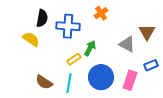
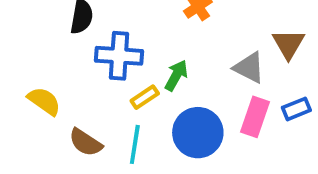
blue cross: (68, 26) -> (119, 56), moved
yellow semicircle: (31, 39) -> (44, 101), moved
pink rectangle: (130, 80) -> (255, 117), moved

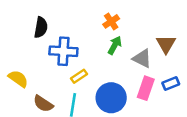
green arrow: (176, 75) -> (115, 45), moved

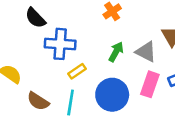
black semicircle: (41, 27) -> (35, 18), turned 126
green arrow: (115, 45) -> (116, 52), moved

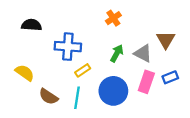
black semicircle: (35, 18) -> (31, 25), moved, turned 138

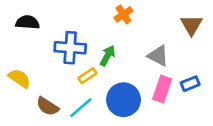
brown triangle: (166, 40) -> (191, 25), moved
green arrow: (117, 53) -> (107, 56), moved
cyan line: (77, 98) -> (81, 108), turned 40

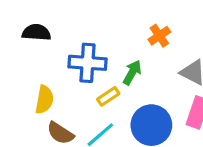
orange cross: (123, 14) -> (159, 36), moved
yellow semicircle: (20, 78) -> (44, 100), moved, turned 65

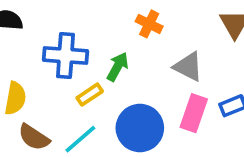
orange cross: (159, 36) -> (149, 24), turned -30

